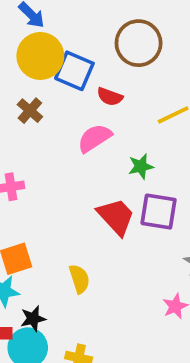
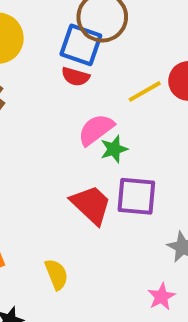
blue square: (74, 71) -> (81, 45), moved
pink semicircle: (95, 138) -> (96, 130), moved

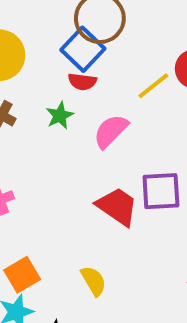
blue square: (81, 45) -> (83, 49), turned 33
green star: (114, 149) -> (60, 116), moved

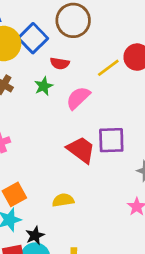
blue square: (83, 49) -> (33, 38), moved
yellow semicircle: (93, 281) -> (63, 200), turned -70

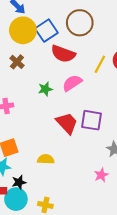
red semicircle: (60, 63) -> (63, 54), size x1.6
yellow line: (108, 68) -> (100, 64), turned -36
green star: (44, 86) -> (45, 89), moved

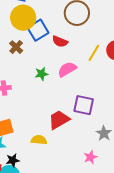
blue square: (46, 31) -> (38, 30), moved
red semicircle: (63, 54) -> (60, 41), size x0.7
red trapezoid: (67, 123) -> (59, 120), moved, turned -80

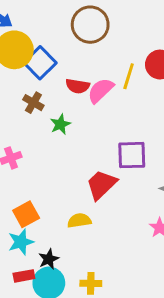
red semicircle: (60, 41) -> (78, 86), moved
brown cross: (16, 47) -> (33, 103), moved
pink semicircle: (67, 69) -> (101, 90), moved

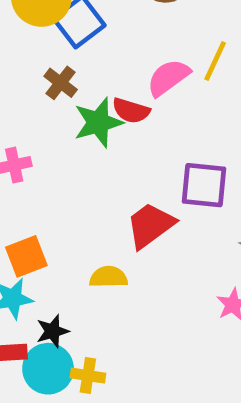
red semicircle: (78, 86) -> (131, 111), moved
green star: (60, 124) -> (98, 122), size x1.5
yellow cross: (91, 283) -> (88, 376), moved

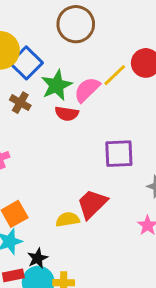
yellow line: (215, 61) -> (115, 75), turned 30
green star: (98, 122) -> (57, 85), moved
red trapezoid: (150, 225) -> (92, 204), moved

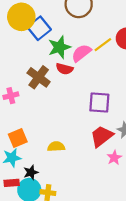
brown cross: (20, 103) -> (39, 77), moved, size x1.5
red trapezoid: (92, 204) -> (102, 136), moved

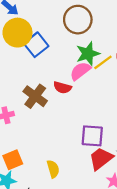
green star: (59, 47) -> (88, 54), moved
purple square: (99, 103) -> (92, 136), moved
yellow semicircle: (56, 146) -> (53, 169), turned 77

